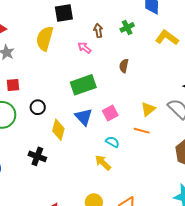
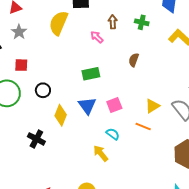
green cross: (127, 27) -> (142, 22), turned 32
green rectangle: (83, 85) -> (91, 74), size x0.7

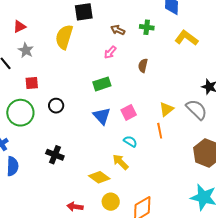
brown arrow: (113, 22) -> (118, 30), turned -56
pink arrow: (97, 37) -> (110, 52), moved, turned -88
yellow diamond: (61, 115) -> (99, 177), moved, turned -70
orange line: (143, 127) -> (160, 131), turned 63

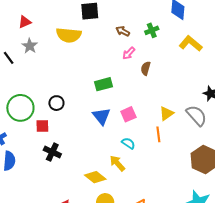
green cross: (147, 27) -> (152, 30), turned -32
yellow semicircle: (64, 37) -> (69, 35), turned -105
pink arrow: (110, 52) -> (129, 53), moved
red square: (32, 83) -> (42, 126), moved

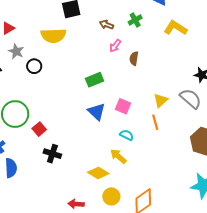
black circle: (56, 103) -> (34, 66), moved
pink square: (128, 114) -> (123, 106), turned -35
red square: (42, 126) -> (39, 129), turned -32

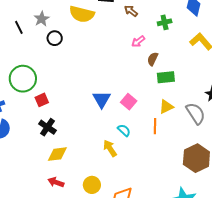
brown arrow: (106, 25) -> (131, 11), moved
green rectangle: (94, 80) -> (166, 77), moved
yellow diamond: (98, 173) -> (57, 154), moved, turned -55

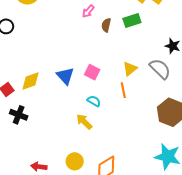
green rectangle: (166, 77) -> (132, 20), moved
yellow diamond: (57, 154) -> (31, 81), moved

